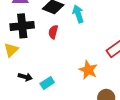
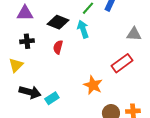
black cross: (22, 26) -> (27, 41), size x0.6
black arrow: (25, 77) -> (30, 92), size x1.5

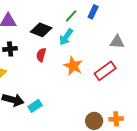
cyan arrow: (83, 29) -> (66, 37), turned -126
orange star: (93, 85) -> (73, 66), moved

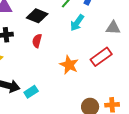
cyan arrow: (66, 37) -> (77, 23), moved
orange star: (73, 66) -> (69, 65), moved

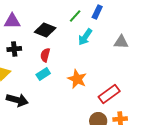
red rectangle: (101, 57) -> (109, 94), moved
cyan rectangle: (31, 92) -> (43, 74), moved

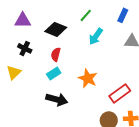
blue rectangle: (97, 12) -> (123, 15), moved
black cross: (14, 49) -> (25, 48), turned 32
black arrow: (17, 100) -> (57, 99), moved

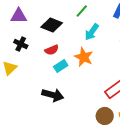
red semicircle: (56, 54) -> (52, 50), turned -128
cyan rectangle: (54, 73) -> (61, 66), moved
orange star: (88, 78) -> (84, 57), moved

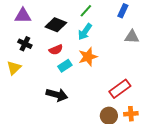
cyan arrow: (92, 32) -> (85, 32), moved
orange star: (84, 57) -> (88, 57), turned 30

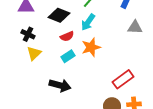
red semicircle: (56, 50) -> (67, 36), moved
yellow triangle: (14, 68) -> (34, 53), moved

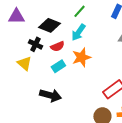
black cross: (28, 34) -> (35, 44), moved
yellow triangle: (34, 53) -> (24, 63), turned -35

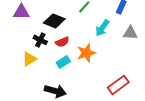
cyan arrow: (78, 32) -> (102, 28), moved
yellow triangle: (24, 63) -> (29, 59), turned 49

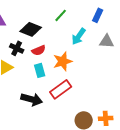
cyan rectangle: (63, 62) -> (40, 70), turned -72
red rectangle: (118, 85) -> (61, 89), moved

